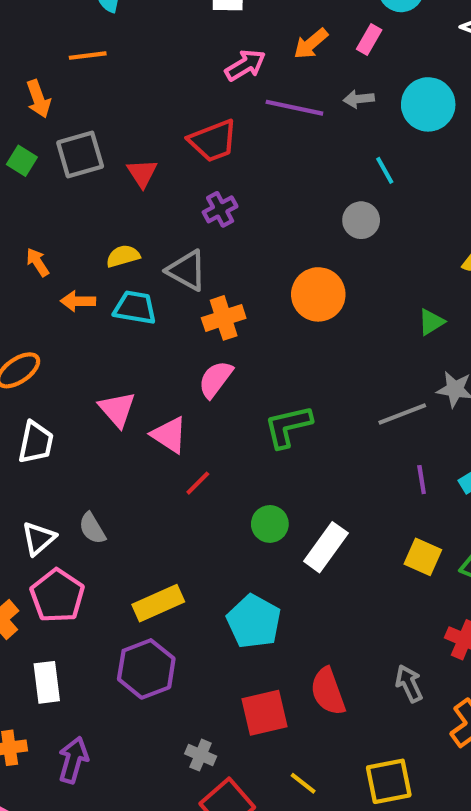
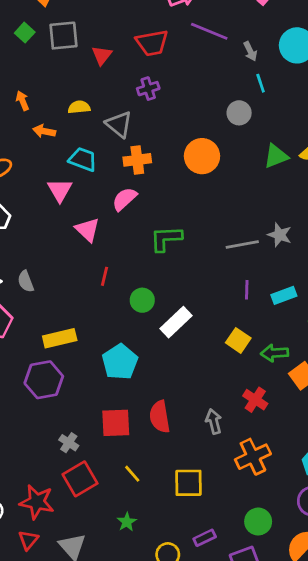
gray arrow: (359, 99) -> (250, 51), moved, turned -120
cyan trapezoid: (135, 308) -> (83, 159), moved
green triangle: (431, 322) -> (276, 156), moved, size x1.4
pink triangle: (117, 409) -> (60, 190), moved
red line: (198, 483) -> (104, 276), moved, turned -42

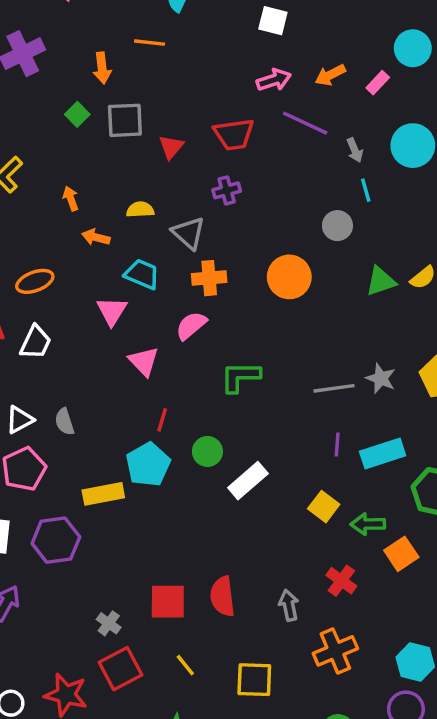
cyan rectangle: (284, 295) -> (383, 453), size x1.4
cyan pentagon: (120, 362) -> (148, 465), moved
purple hexagon: (44, 380) -> (56, 540), moved

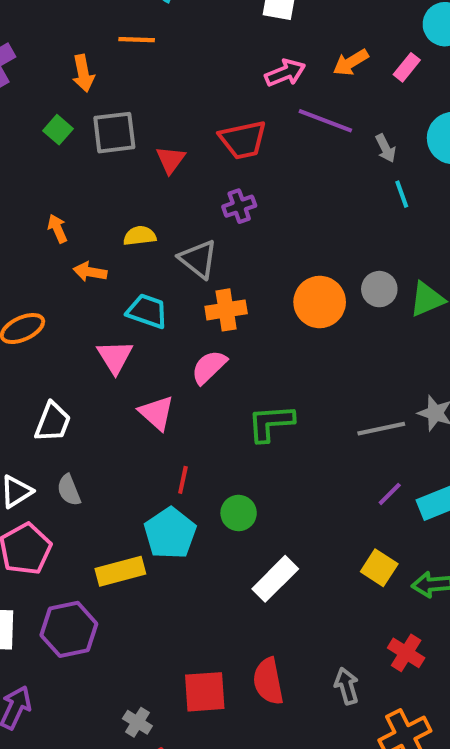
gray circle: (337, 226) -> (379, 289), moved
white trapezoid: (36, 342) -> (53, 422), moved
purple line: (337, 444) -> (390, 494), turned 45
white rectangle: (248, 481) -> (275, 579), moved

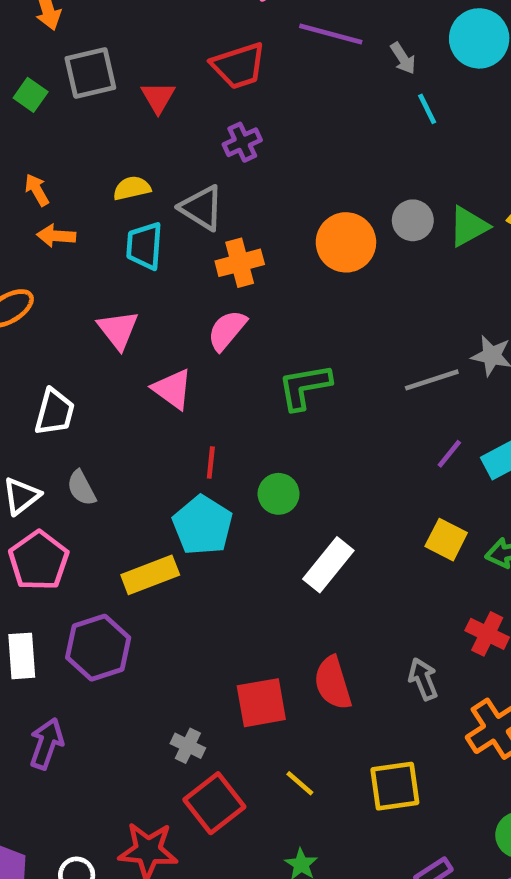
green square: (58, 130) -> (31, 95), moved
orange arrow: (90, 272) -> (56, 236), moved
cyan trapezoid: (147, 311) -> (144, 246), moved, turned -99

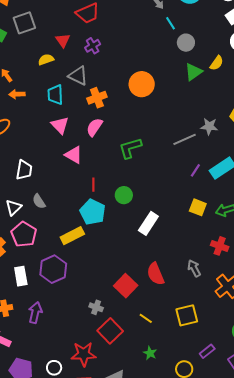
red triangle: (158, 97) -> (63, 40), moved
yellow semicircle: (132, 188) -> (46, 59), moved
gray circle: (413, 220) -> (186, 43), moved
pink triangle: (118, 330) -> (60, 125), moved
red square: (261, 703) -> (126, 286), turned -30

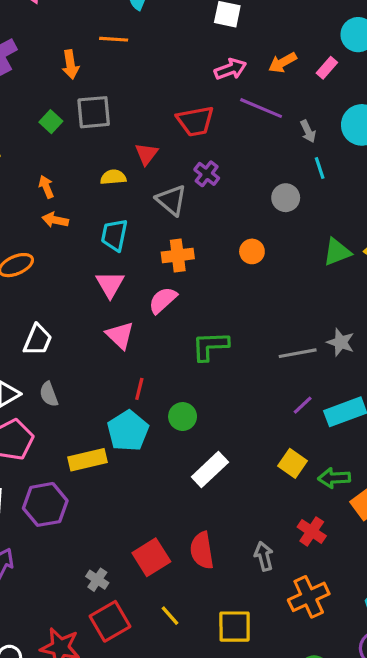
gray circle: (186, 43) -> (286, 198), moved
purple cross: (93, 46) -> (207, 174), moved, turned -35
gray triangle: (78, 76) -> (171, 200), moved
orange circle: (142, 84) -> (252, 251), size x0.6

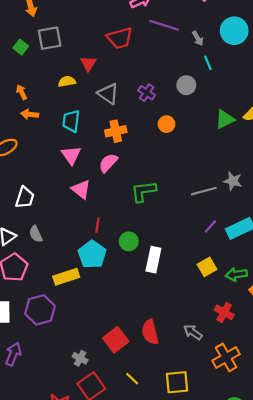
purple cross: (207, 174) -> (147, 93), moved
yellow square: (293, 463) -> (207, 267), turned 30
white rectangle: (210, 470) -> (153, 260), moved, turned -30
gray arrow: (264, 556) -> (193, 332), turned -36

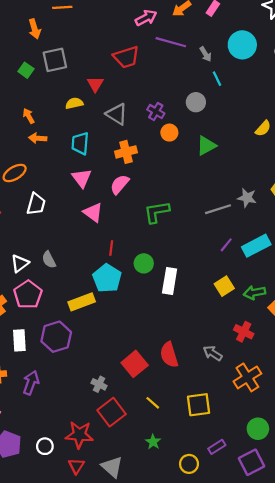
green triangle: (225, 119) -> (206, 146), moved
orange circle: (166, 124) -> (169, 133), moved
white trapezoid: (25, 198) -> (36, 204), moved

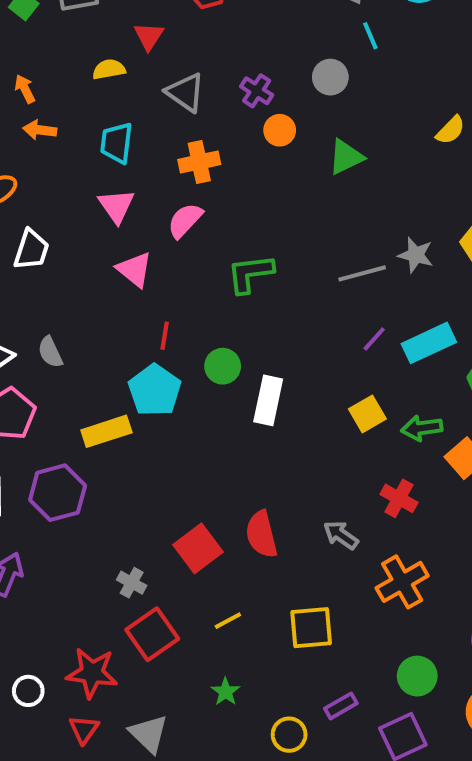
yellow line: (153, 403) -> (228, 621), turned -72

